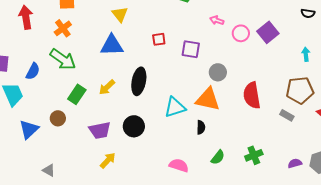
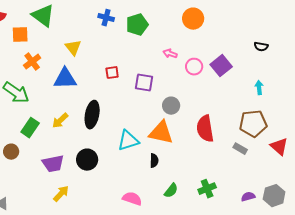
orange cross: (63, 28) -> (32, 62), moved

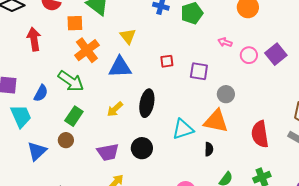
orange cross: (32, 62) -> (87, 50), size x1.4
green rectangle: (30, 128) -> (74, 116), moved
red semicircle: (205, 129) -> (260, 134), moved

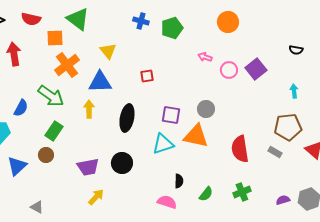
purple square: (199, 71) -> (171, 115), moved
yellow arrow: (115, 109) -> (89, 109), moved, turned 132
black semicircle: (209, 149) -> (179, 181), moved

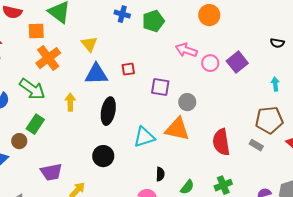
pink arrow: (205, 57) -> (186, 50), size x1.5
blue triangle: (100, 82) -> (96, 74), moved
purple square: (171, 115) -> (160, 87), moved
brown circle: (46, 155) -> (19, 141), moved
purple trapezoid: (88, 167) -> (51, 172), moved

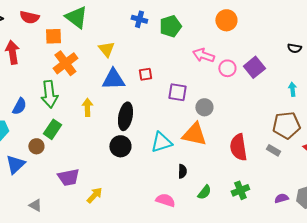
green arrow: (32, 89) -> (49, 94), turned 48
black circle: (103, 156) -> (120, 146), moved
black semicircle: (160, 174) -> (182, 171), moved

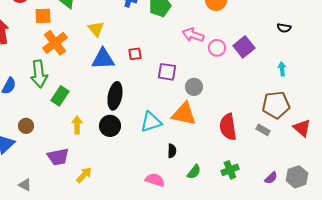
yellow arrow: (87, 107) -> (77, 125), moved
green rectangle: (52, 129) -> (60, 96), moved
purple semicircle: (281, 198) -> (271, 178), turned 152

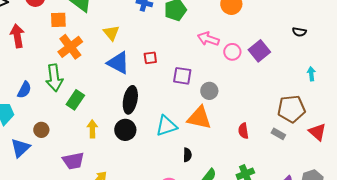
blue triangle: (103, 59) -> (118, 63), turned 30
cyan arrow: (282, 69) -> (311, 74), moved
red semicircle: (228, 127) -> (243, 131), size x0.6

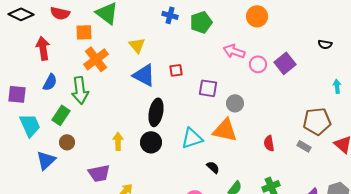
blue semicircle: (24, 90) -> (50, 82), moved
green rectangle: (75, 100) -> (61, 115), moved
black semicircle: (187, 155) -> (213, 167), turned -48

